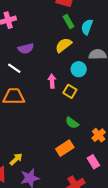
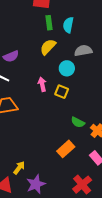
green rectangle: (68, 22) -> (49, 23), turned 32
green semicircle: (72, 123) -> (78, 122), moved

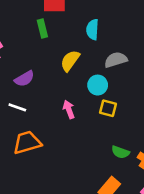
green rectangle: (49, 23) -> (42, 28), moved
yellow square: (62, 92) -> (108, 108), moved

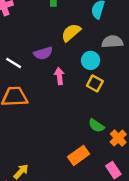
purple semicircle: (24, 79) -> (43, 53), moved

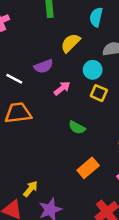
pink arrow: (59, 76) -> (62, 88), turned 63
green semicircle: (96, 126) -> (77, 127), moved

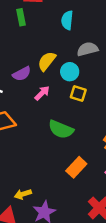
yellow semicircle: (70, 43) -> (47, 61), moved
green semicircle: (77, 127) -> (61, 129), size x1.5
yellow arrow: (31, 189) -> (23, 194), turned -140

